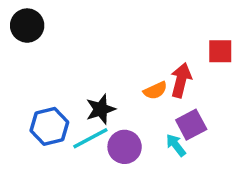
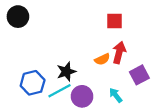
red square: (220, 51) -> (115, 21), moved
purple square: (191, 125) -> (139, 75), moved

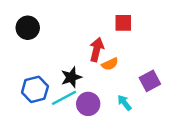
black circle: (18, 17) -> (28, 28), moved
red arrow: (119, 53) -> (97, 49), moved

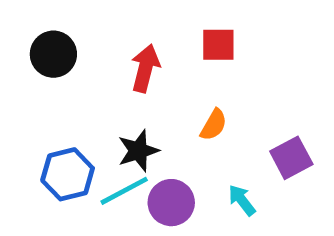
red square: (123, 23) -> (218, 45), moved
red arrow: (97, 49) -> (145, 68), moved
orange semicircle: (110, 64) -> (214, 125), turned -35

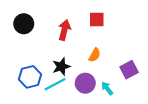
purple circle: (171, 203) -> (85, 83), moved

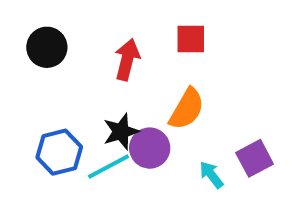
orange semicircle: (95, 55) -> (187, 109), size x1.5
purple square: (129, 70) -> (255, 158), moved
purple circle: (85, 83) -> (150, 148), moved

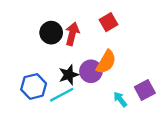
red square: (191, 39) -> (109, 22), turned -30
black circle: (47, 47) -> (51, 33), moved
purple circle: (150, 148) -> (91, 71), moved

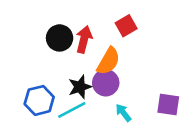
orange semicircle: (106, 62) -> (108, 61), moved
purple square: (145, 90) -> (168, 105), turned 36
cyan arrow: (120, 99) -> (123, 113), moved

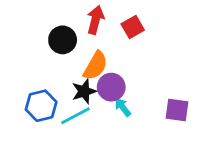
red arrow: (84, 39) -> (95, 20), moved
orange semicircle: (108, 61) -> (95, 66), moved
cyan arrow: (123, 113) -> (123, 107), moved

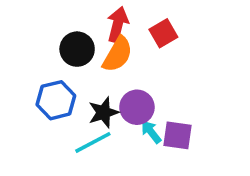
orange semicircle: (95, 66) -> (118, 54), moved
blue hexagon: (41, 106) -> (56, 100), moved
purple square: (177, 110) -> (177, 135), moved

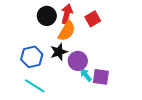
black circle: (77, 49) -> (47, 16), moved
black star: (103, 112) -> (59, 52), moved
cyan line: (93, 142) -> (35, 86), moved, turned 60

